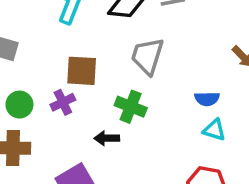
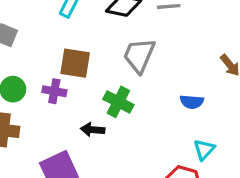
purple cross: (63, 102) -> (54, 91), turned 30
cyan triangle: (214, 130) -> (204, 150), moved, turned 50

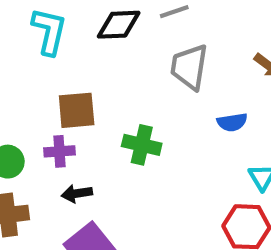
gray trapezoid: (139, 55) -> (189, 67), moved
black arrow: (93, 130) -> (77, 194), moved

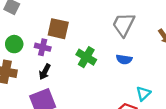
blue semicircle: (232, 122) -> (124, 59), moved
black arrow: (77, 194) -> (45, 72), turned -70

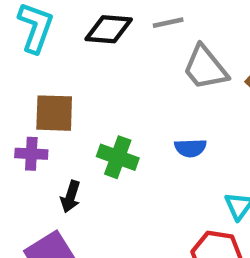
gray trapezoid: (124, 25) -> (205, 68), moved, turned -55
black arrow: (45, 72) -> (71, 197), moved

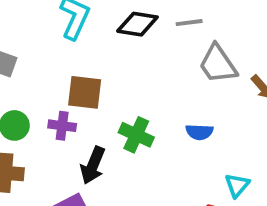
black arrow: (71, 197) -> (93, 165), size x1.4

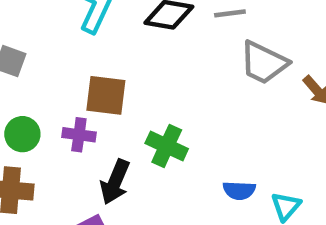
gray trapezoid: (218, 64) -> (264, 63), turned -30
blue semicircle: (199, 132) -> (239, 190), moved

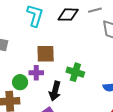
green circle: (22, 134) -> (20, 82), moved

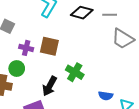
purple cross: (36, 73) -> (26, 48), moved

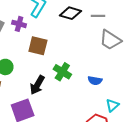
purple cross: (26, 48) -> (19, 24), moved
blue semicircle: (106, 96) -> (95, 81), moved

